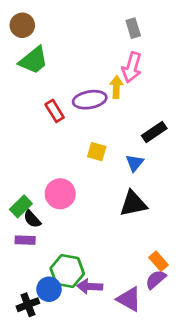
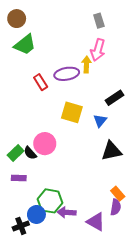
yellow square: (97, 152) -> (72, 112), size x1.5
black triangle: (133, 204) -> (111, 151), moved
black semicircle: (32, 219) -> (30, 153), moved
purple semicircle: (156, 279) -> (116, 207), turned 140

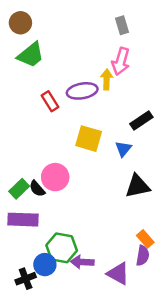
purple rectangle: (19, 178) -> (23, 220), size x1.6

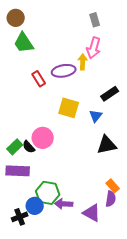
green trapezoid: (31, 55) -> (24, 43), turned 95

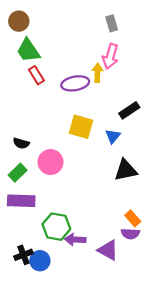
red rectangle: (39, 79) -> (36, 75), moved
black semicircle: (29, 147) -> (21, 143), moved, turned -32
purple semicircle: (111, 199) -> (130, 234), turned 84
blue circle: (35, 206) -> (40, 261), moved

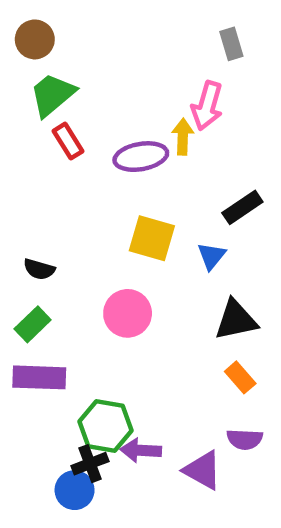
gray rectangle: (112, 23) -> (231, 44), moved
green trapezoid: (28, 50) -> (52, 95), turned 84
pink circle: (51, 162) -> (128, 313), moved
orange rectangle: (133, 218) -> (240, 377), moved
black cross: (23, 255) -> (90, 464), moved

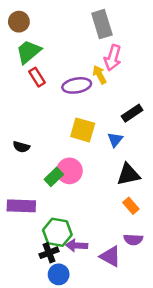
gray rectangle: (231, 44) -> (102, 24), moved, size x1.6
yellow arrow: (183, 137) -> (100, 75), turned -30
green rectangle: (33, 324) -> (54, 177), moved
blue circle: (75, 490) -> (59, 274), moved

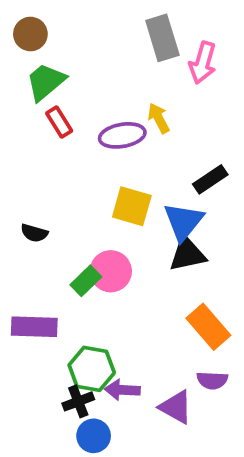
pink arrow: (113, 58) -> (203, 63), moved
blue triangle: (115, 140) -> (183, 222), size x1.6
black triangle: (128, 175) -> (187, 254), moved
orange rectangle: (131, 206) -> (208, 327), size x1.6

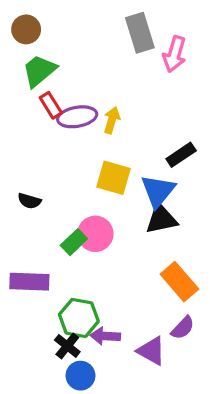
yellow arrow: (159, 118) -> (112, 120), moved, turned 45
purple ellipse: (122, 135) -> (77, 117), moved
purple semicircle: (212, 380) -> (183, 328), turned -50
black cross: (78, 401) -> (67, 346), turned -30

